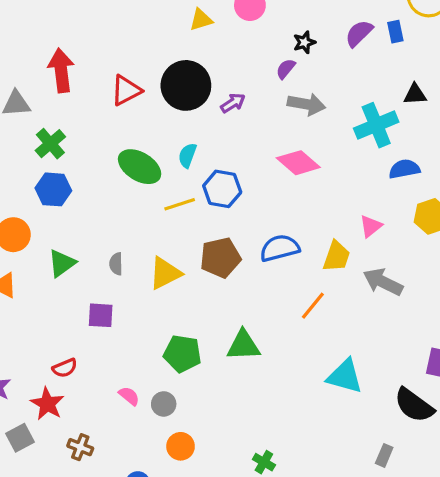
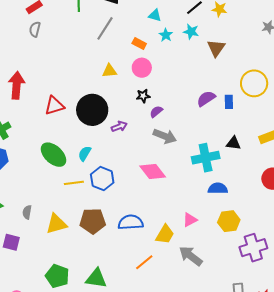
black star: (304, 42) -> (143, 96), moved

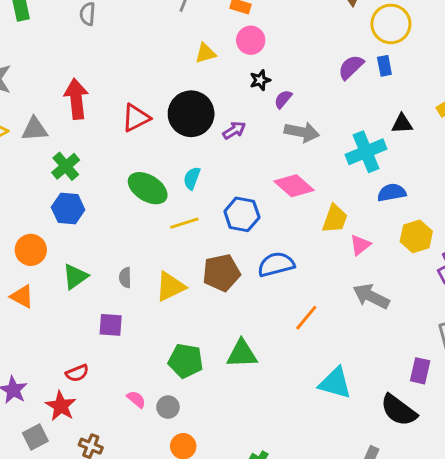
yellow circle: (254, 83) -> (391, 24), moved
blue hexagon: (102, 179) -> (242, 214), moved
yellow trapezoid: (165, 234) -> (335, 219), moved

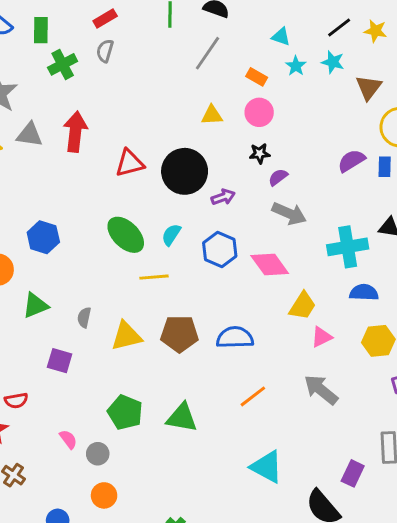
gray triangle: (35, 129) -> (30, 135), moved
green cross: (66, 166) -> (63, 64), moved
blue hexagon: (242, 214) -> (220, 250), moved

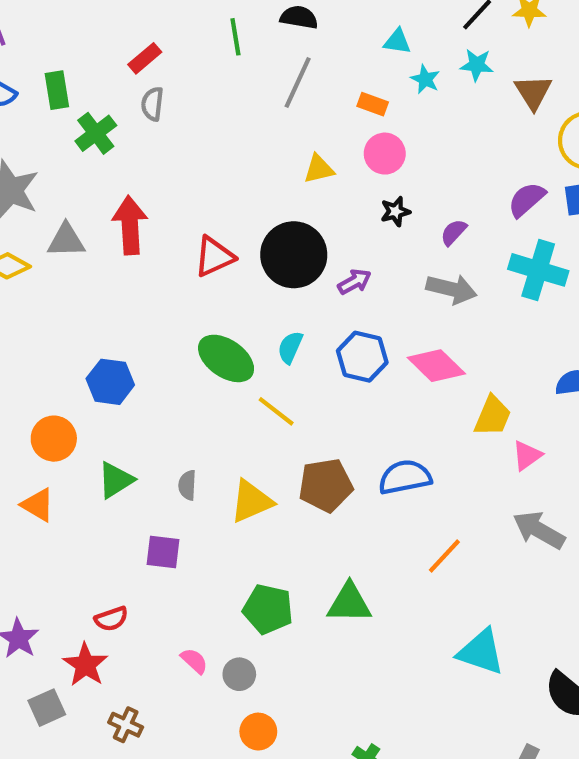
purple semicircle: (278, 177) -> (454, 232), moved
cyan cross: (348, 247) -> (538, 270), moved, turned 36
yellow line: (154, 277) -> (276, 411), turned 52

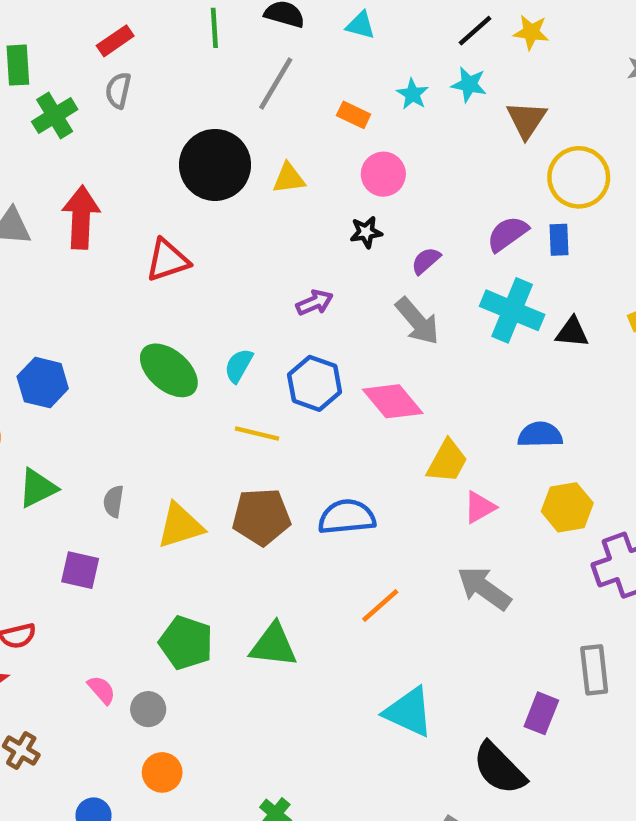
cyan triangle: (397, 41) -> (361, 25), moved
pink circle: (385, 154) -> (383, 174), moved
black circle: (294, 255) -> (215, 165), moved
gray arrow: (452, 289) -> (417, 321), turned 30
yellow line: (276, 411) -> (257, 434), moved, turned -30

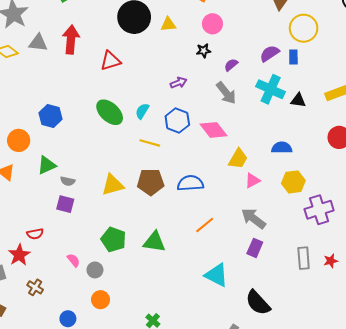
gray semicircle: (114, 501) -> (68, 181), moved, turned -88
purple rectangle: (541, 713) -> (255, 248), moved

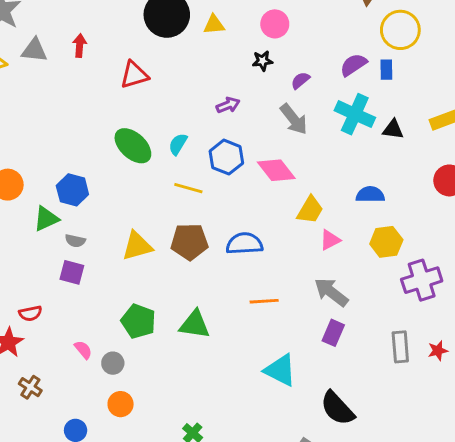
red arrow: (71, 40) -> (80, 46), size x0.6
blue hexagon: (51, 116) -> (72, 190), moved
orange line: (205, 225) -> (264, 301), turned 36

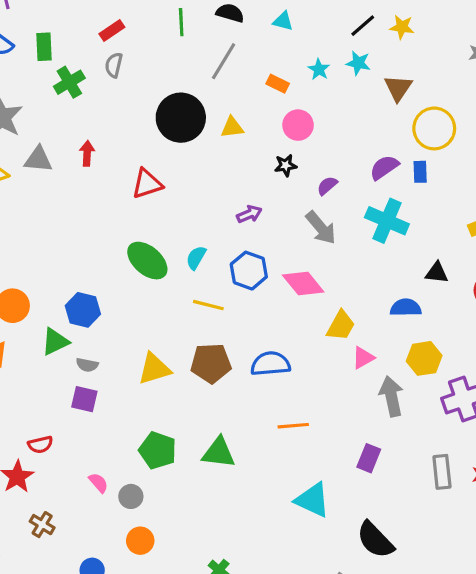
black triangle: (393, 129) -> (437, 273), moved
gray arrow: (331, 292) -> (391, 396), moved, turned 42

